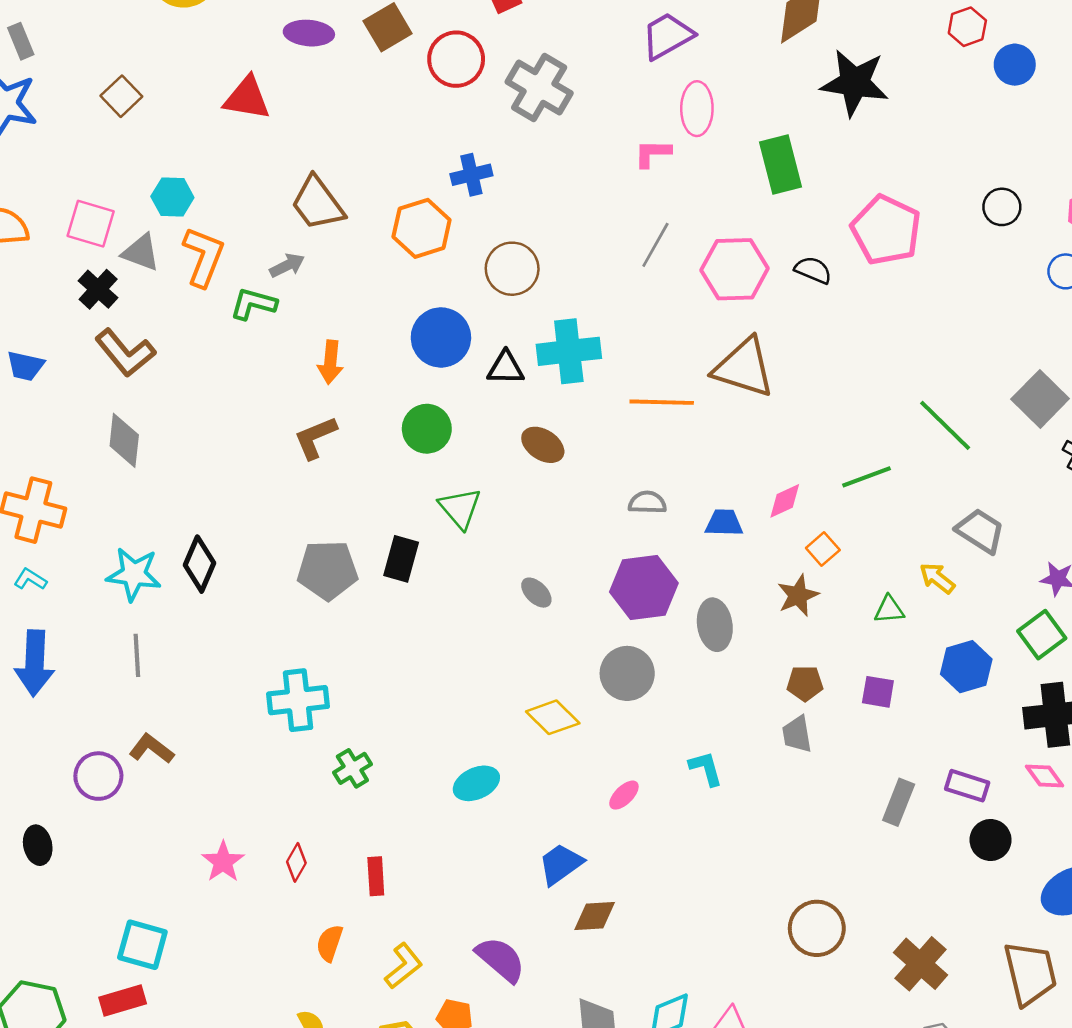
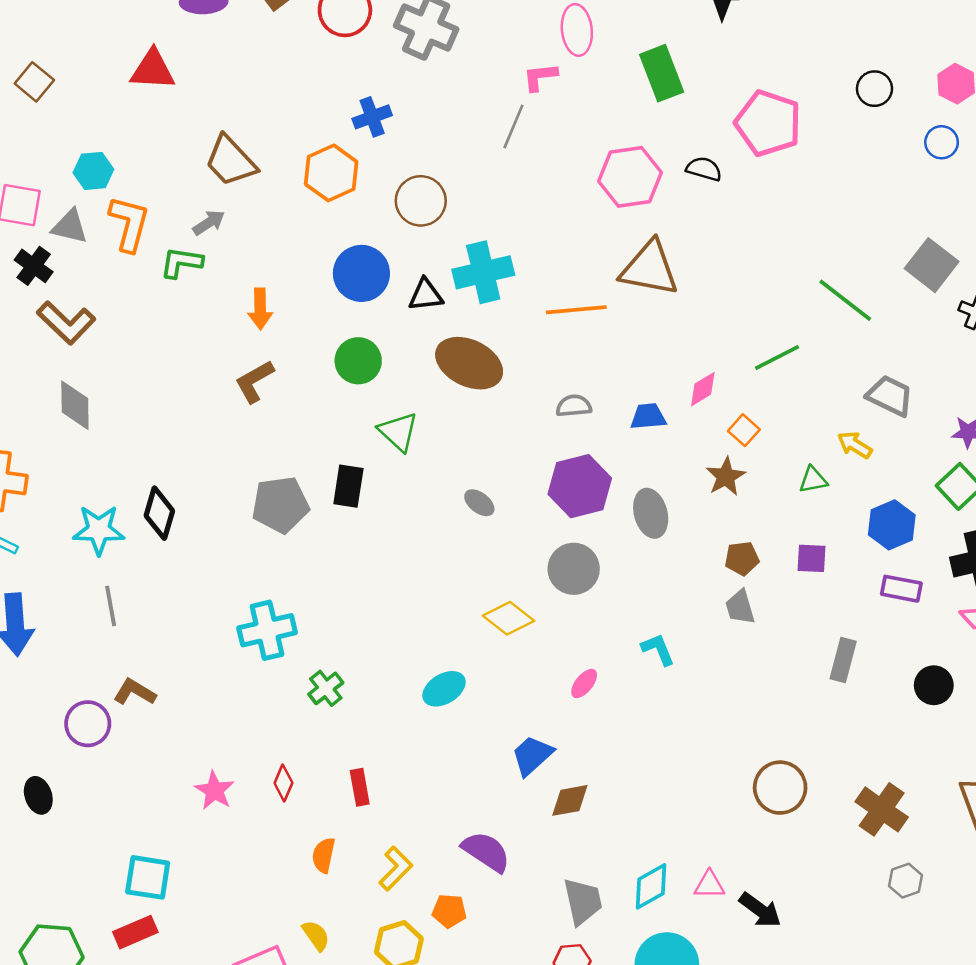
gray line: (655, 245) -> (513, 126), moved
brown ellipse: (543, 445) -> (469, 363), size x1.6
purple rectangle: (967, 786) -> (901, 589), moved

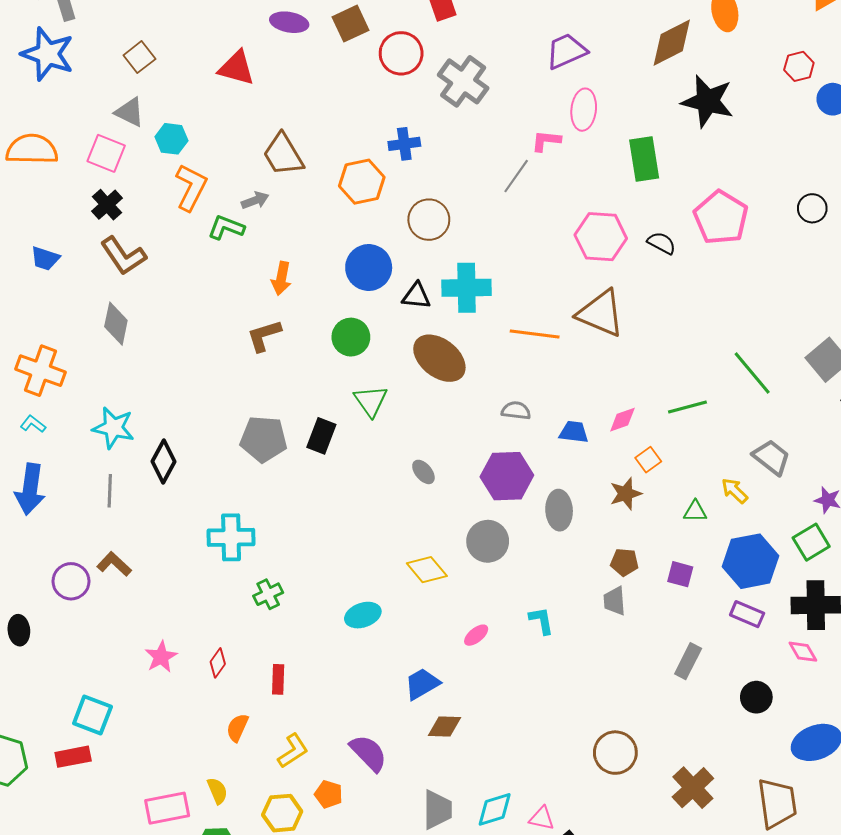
gray triangle: (70, 227) -> (130, 112), moved
black diamond: (159, 513) -> (164, 462), moved
blue hexagon: (892, 525) -> (750, 561), size x1.4

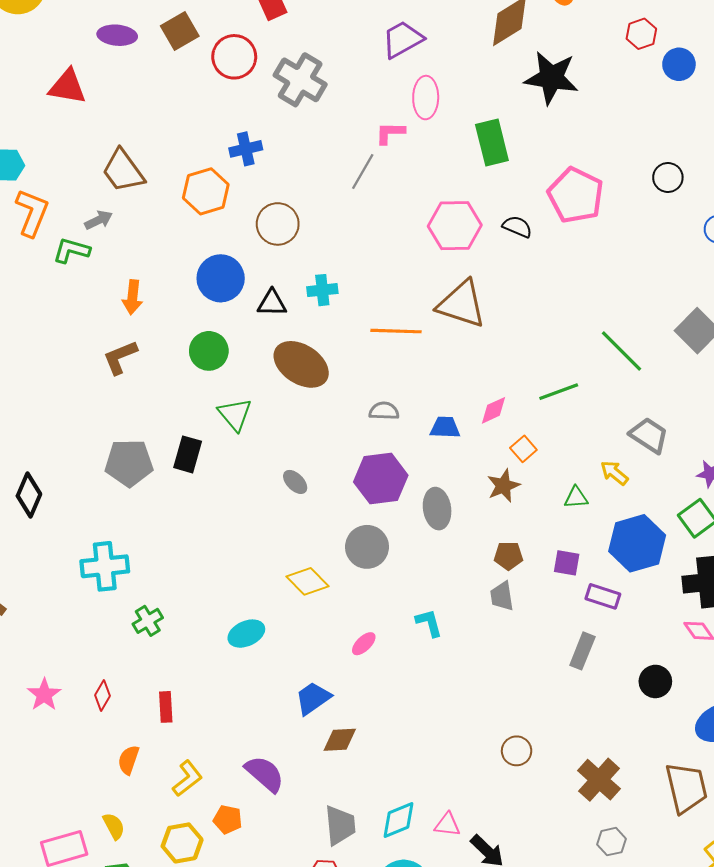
cyan cross: (467, 288) -> (322, 290), size x0.6
purple rectangle: (747, 614) -> (603, 596), moved
brown circle: (615, 753) -> (517, 751), size x0.7

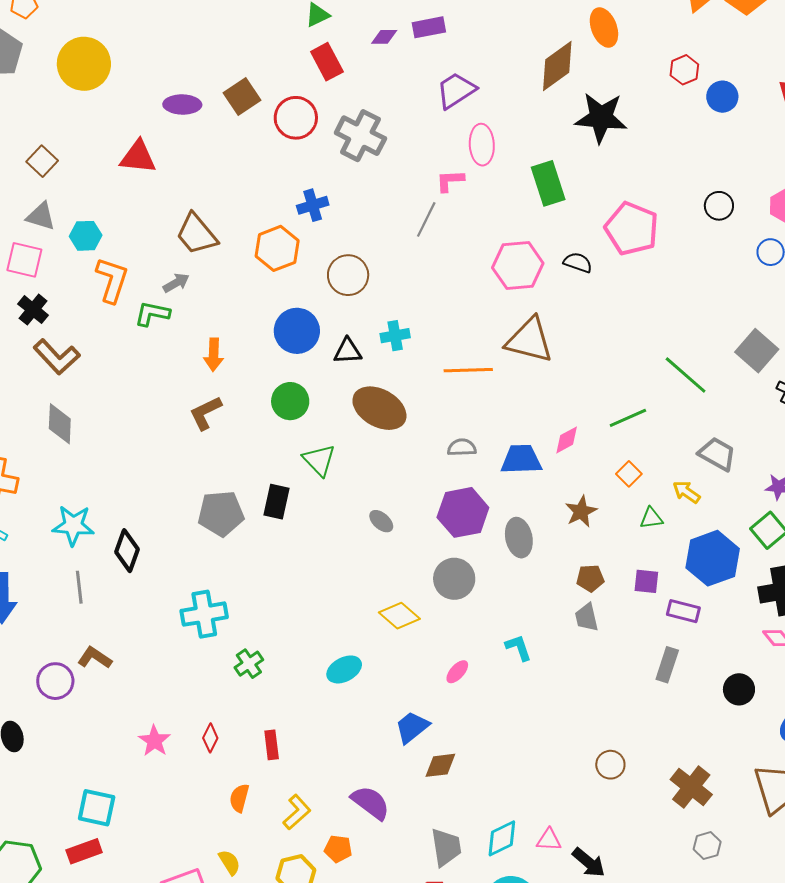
blue trapezoid: (445, 428) -> (521, 459), size x1.4
orange square: (523, 449) -> (629, 474), moved

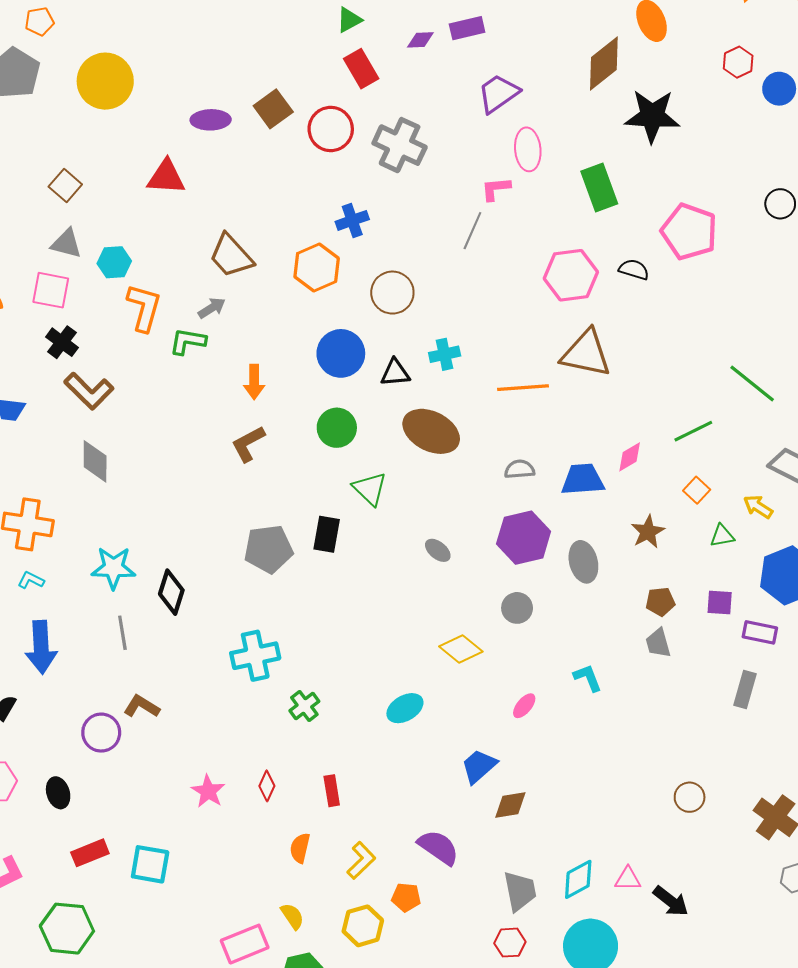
gray circle: (454, 579) -> (517, 608), size x0.7
red rectangle: (84, 851) -> (90, 853), moved

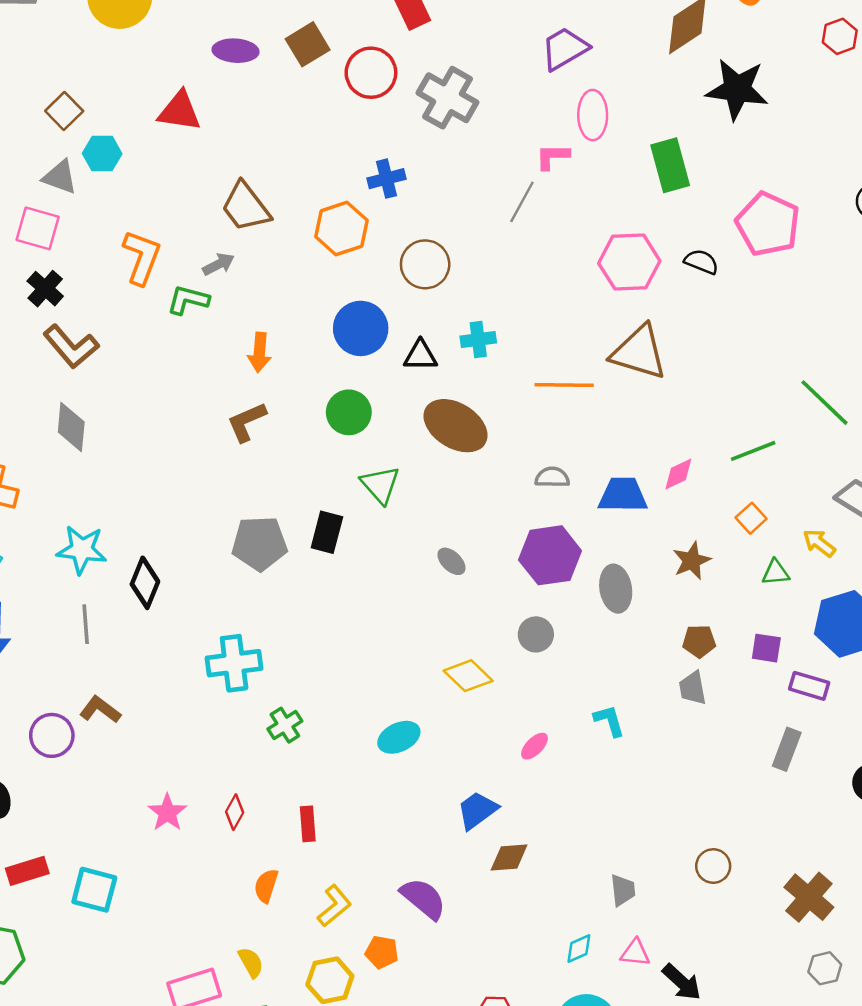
cyan hexagon: (114, 262) -> (102, 154), moved
cyan diamond: (578, 879) -> (579, 948), size x0.7
gray trapezoid: (520, 891) -> (623, 890), moved, size x0.7

